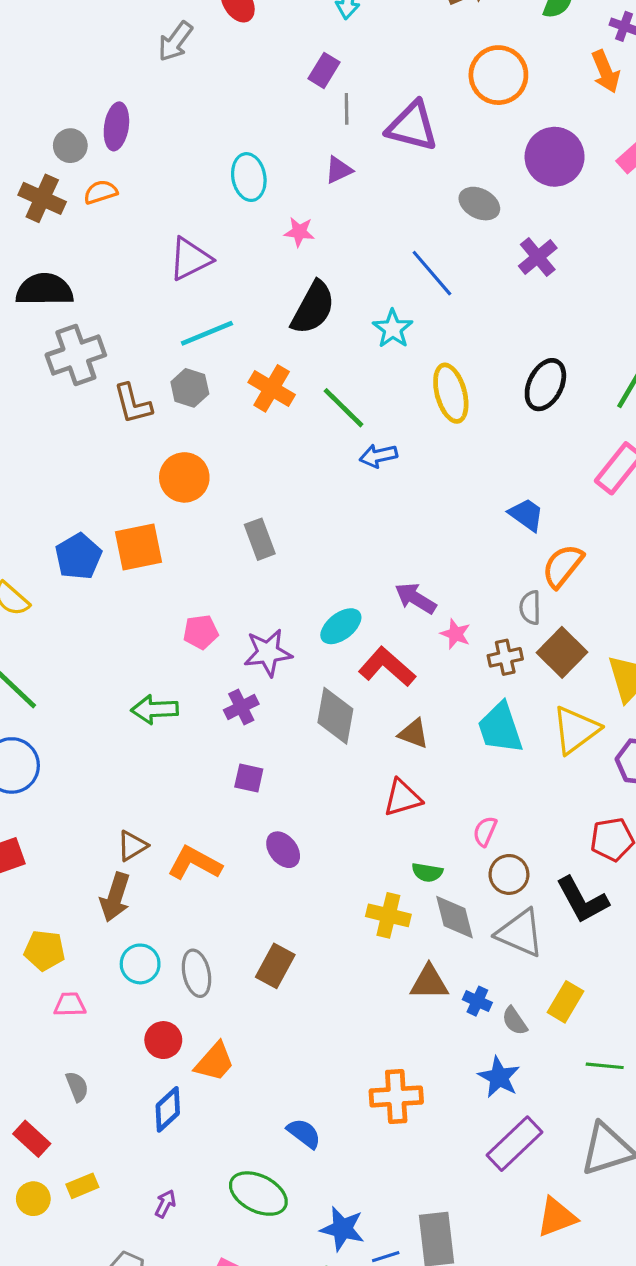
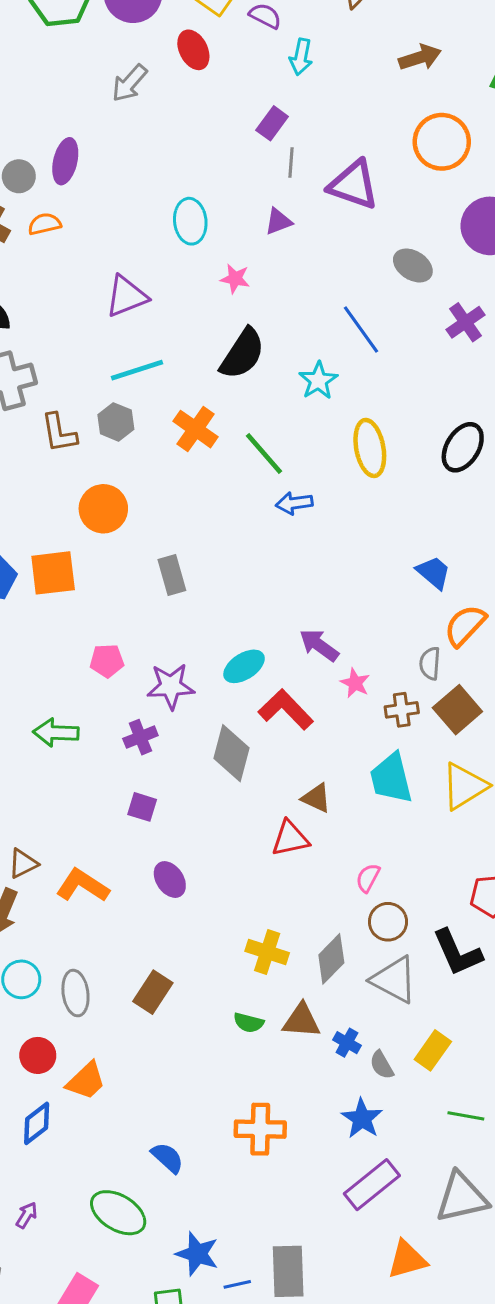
brown triangle: (414, 734) -> (316, 798), moved
green semicircle: (427, 872) -> (249, 1023), moved
gray diamond: (454, 917) -> (331, 959), turned 54

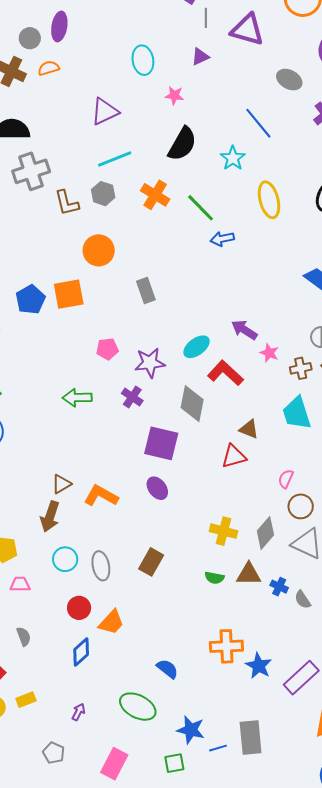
purple cross: (140, 737) -> (132, 397), turned -30
purple square: (142, 807) -> (161, 443), moved, size x1.8
blue star: (362, 1119) -> (259, 666), moved

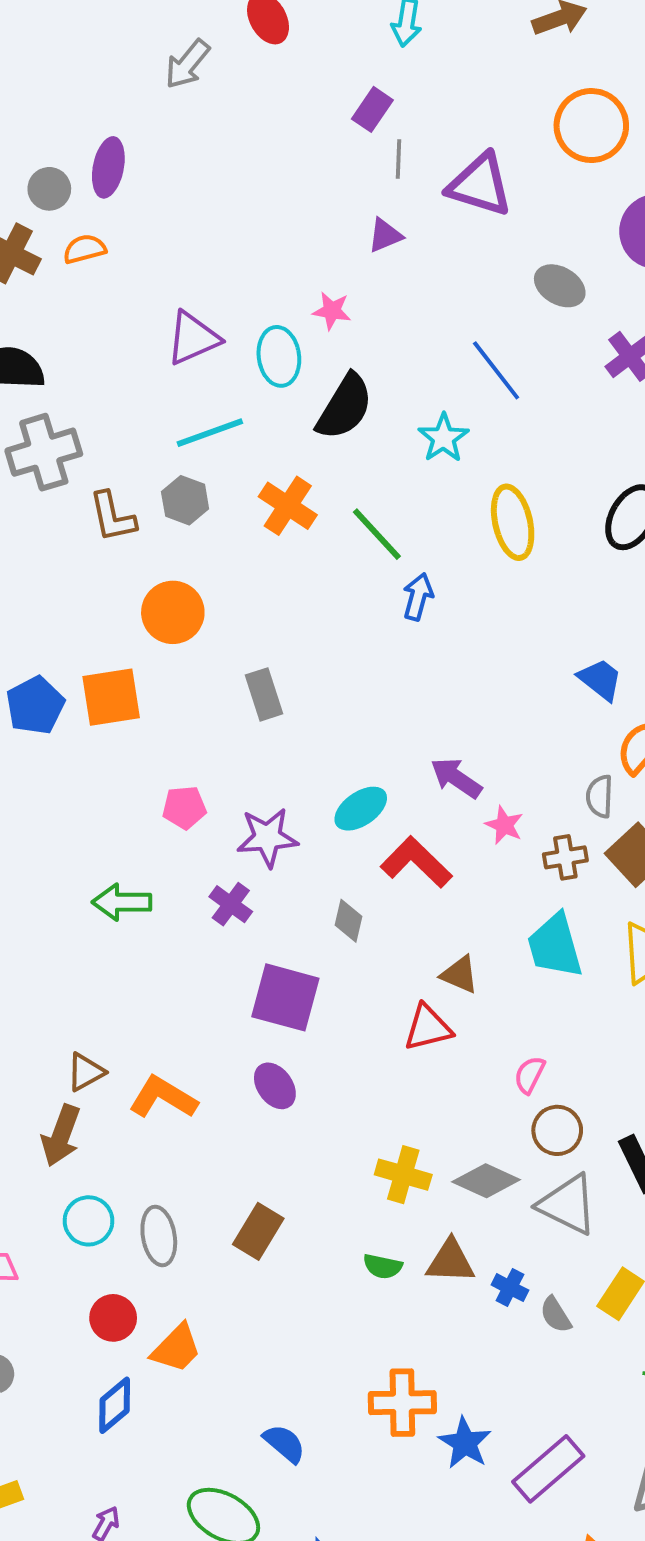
cyan ellipse: (143, 60) -> (279, 356), moved
blue arrow: (222, 239) -> (418, 597), turned 115
gray diamond: (192, 404) -> (349, 921), size x0.6
gray diamond: (265, 533) -> (486, 1181), turned 72

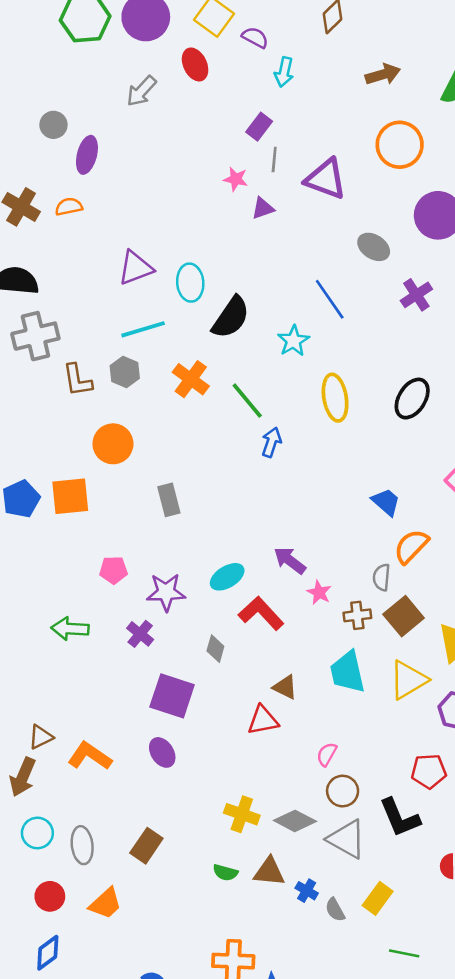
gray circle: (49, 189) -> (53, 125), moved
pink star: (332, 311) -> (236, 179), moved
orange trapezoid: (176, 1348) -> (106, 903), moved

